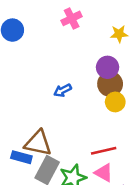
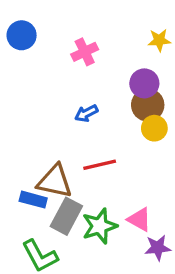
pink cross: (72, 18) -> (85, 52), moved
red line: (104, 151) -> (100, 165), moved

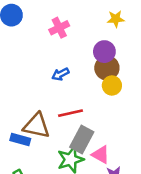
gray rectangle: (66, 216) -> (82, 140), moved

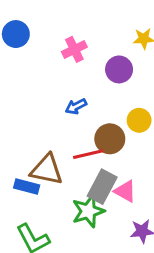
purple circle: (104, 52) -> (119, 69), moved
brown circle: (107, 68) -> (110, 139), moved
pink triangle: (101, 155) -> (125, 191), moved

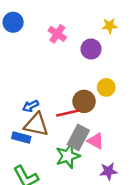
pink cross: (74, 49) -> (57, 34), turned -30
blue arrow: (76, 106) -> (31, 106), moved

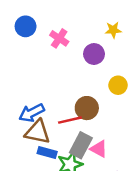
blue circle: (13, 22) -> (26, 26), moved
yellow circle: (106, 87) -> (118, 85), moved
blue arrow: (31, 106) -> (32, 113), size x1.5
blue rectangle: (21, 137) -> (47, 152), moved

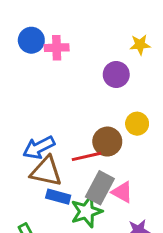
pink cross: (59, 38) -> (57, 48), moved, turned -36
yellow circle: (118, 85) -> (137, 124), moved

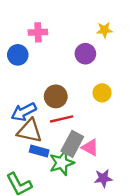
blue circle: (31, 40) -> (18, 55), moved
brown circle: (107, 142) -> (56, 96), moved

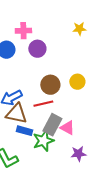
purple circle: (85, 54) -> (37, 49), moved
brown circle: (56, 96) -> (50, 85), moved

